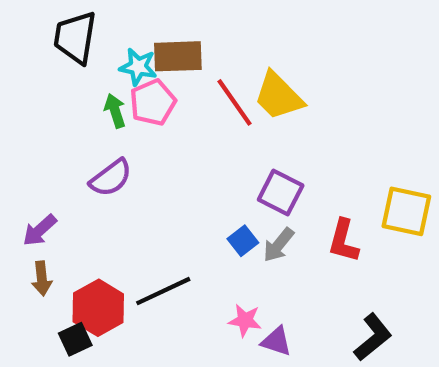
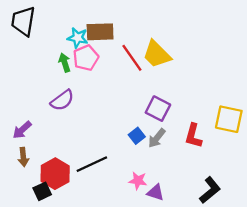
black trapezoid: (75, 37) -> (23, 21), moved

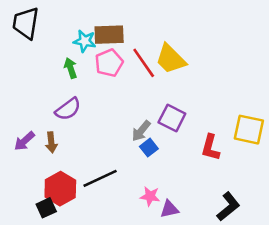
pink pentagon: (86, 58) -> (109, 63), moved
gray arrow: (157, 138) -> (141, 131), moved
brown arrow: (23, 157) -> (51, 142), moved
purple triangle: (156, 192) -> (169, 209), turned -30

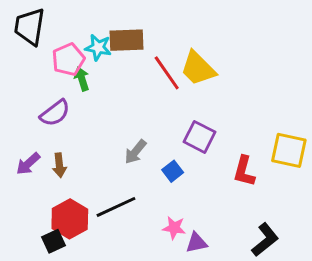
pink pentagon: (109, 63) -> (68, 59), moved
purple semicircle: (68, 109) -> (55, 113), moved
gray arrow: (141, 131) -> (135, 152), moved

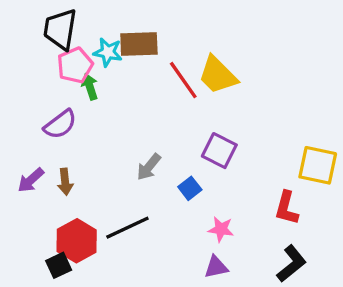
black trapezoid: (30, 27) -> (60, 29), moved
red L-shape: (244, 171) -> (287, 208), moved
pink star: (174, 228) -> (221, 229), moved

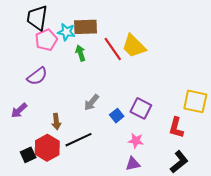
green arrow: (90, 87) -> (80, 53), moved
purple square: (219, 151) -> (141, 108), moved
brown arrow: (65, 182) -> (56, 122), moved
black square: (59, 265) -> (28, 155), moved

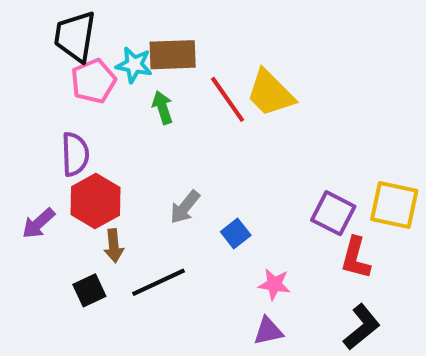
purple semicircle: (37, 76) -> (75, 154), turned -55
purple square: (141, 108) -> (333, 213), moved
red hexagon: (47, 148) -> (95, 201), moved
black square: (28, 155) -> (89, 290), moved

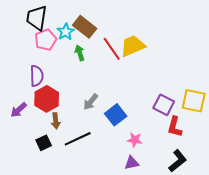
brown rectangle: (173, 55) -> (85, 27), turned 40
cyan star: (134, 65) -> (66, 32), turned 30
yellow trapezoid: (270, 93) -> (133, 46), turned 112
blue square: (236, 234) -> (116, 115), size x1.5

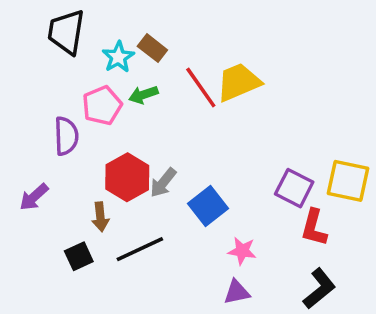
brown rectangle: (85, 27) -> (152, 48), size x0.7
pink pentagon: (46, 40) -> (102, 106), moved
green arrow: (80, 53) -> (143, 95), turned -91
red hexagon: (47, 99) -> (127, 177), moved

